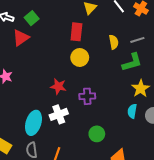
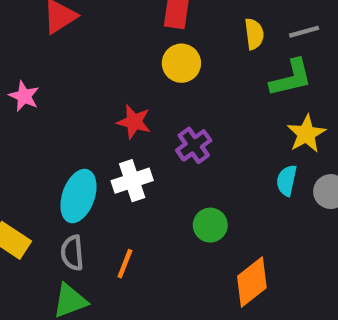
purple cross: (87, 96) -> (194, 145), turned -35

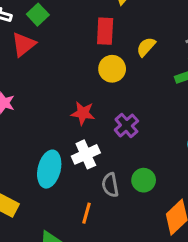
yellow semicircle: (254, 34) -> (146, 47), moved, turned -125
gray semicircle: (72, 253) -> (110, 185), moved

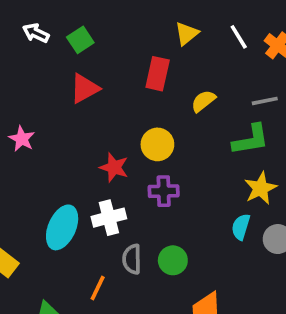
red triangle: (24, 44) -> (85, 88), moved
yellow circle: (112, 69) -> (157, 144), moved
purple cross: (126, 125) -> (164, 191), turned 30

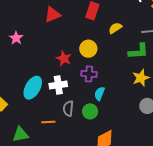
cyan semicircle: (241, 227) -> (100, 94), moved
orange line: (98, 288) -> (48, 122), turned 56

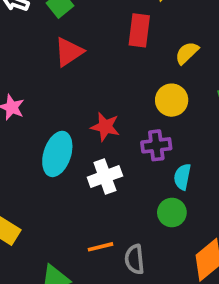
yellow circle: (88, 49) -> (172, 100), moved
cyan ellipse: (33, 88) -> (57, 154), moved
gray semicircle: (68, 109) -> (135, 259), moved

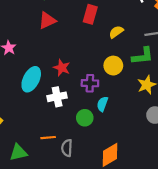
yellow circle: (172, 100) -> (113, 66), moved
green circle: (172, 213) -> (85, 118), moved

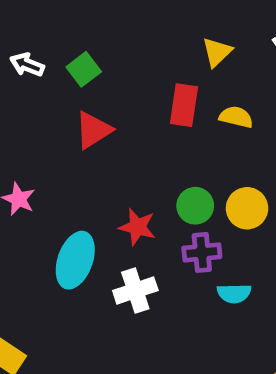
yellow semicircle: (116, 32) -> (236, 117), moved, turned 56
cyan semicircle: (102, 104) -> (234, 293), turned -104
green circle: (85, 118) -> (195, 206), moved

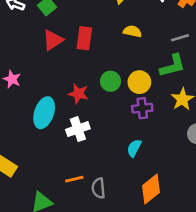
red rectangle: (184, 105) -> (84, 38), moved
purple cross: (202, 252) -> (142, 108), moved
cyan semicircle: (234, 293) -> (134, 148), moved, turned 120

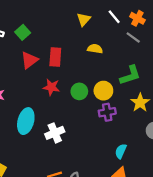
gray line: (180, 38) -> (133, 38), moved, turned 56
red star: (78, 94) -> (51, 87), moved
cyan semicircle: (134, 148) -> (121, 151), moved

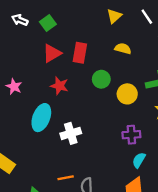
red star: (51, 87) -> (59, 86), moved
green circle: (79, 91) -> (101, 79), moved
purple cross: (107, 112) -> (131, 135), moved

